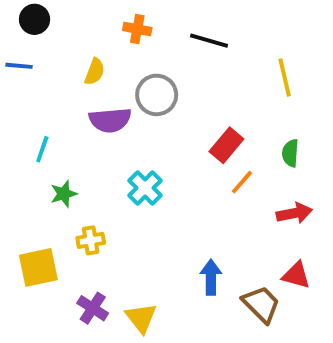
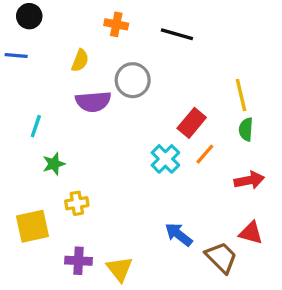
yellow line: (285, 77) -> (241, 95), moved
cyan cross: (145, 188) -> (165, 159), moved
blue arrow: (211, 277) -> (179, 234), turned -52
purple cross: (93, 308) -> (78, 261), turned -30

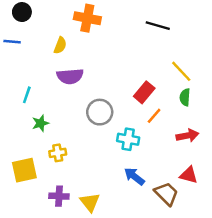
orange cross: (116, 24) -> (87, 18), size x1.5
black line: (177, 34) -> (158, 26), moved
gray circle: (133, 80) -> (100, 112), moved
yellow line: (241, 95) -> (181, 71), turned -30
cyan cross: (165, 159) -> (128, 139), moved, turned -35

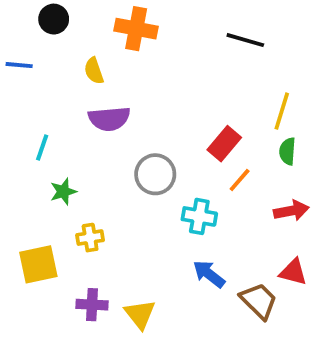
black circle: (22, 12) -> (54, 19), moved
yellow semicircle: (60, 45) -> (94, 71), turned 140
yellow line: (181, 71) -> (282, 111), turned 60

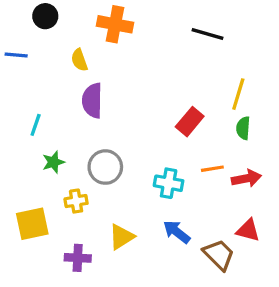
purple semicircle: (109, 119) -> (92, 101), turned 96
gray circle: (155, 174) -> (105, 167), moved
orange line: (240, 180) -> (212, 169), moved, turned 40
yellow triangle: (140, 314) -> (122, 237), moved, turned 36

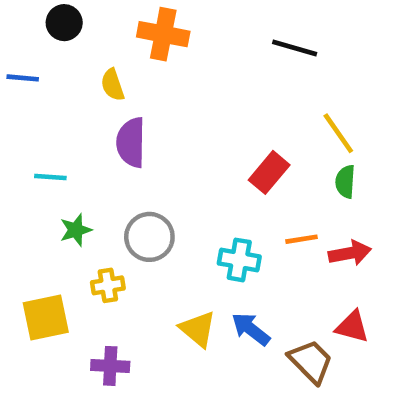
yellow line: (238, 94) -> (338, 133), turned -52
cyan line: (36, 125) -> (50, 177), turned 75
yellow triangle: (122, 237) -> (198, 329), moved, turned -48

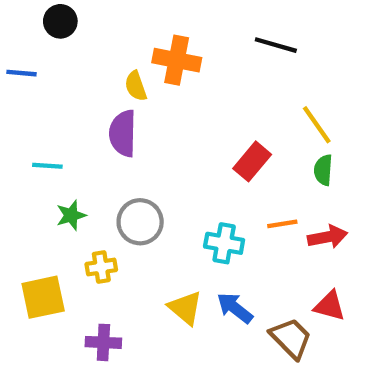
orange cross: (163, 34) -> (177, 60), moved
yellow semicircle: (113, 85) -> (136, 86), moved

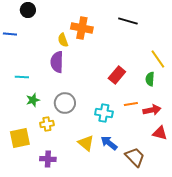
yellow line: (317, 125) -> (158, 59), moved
red triangle: (330, 306) -> (160, 133), moved

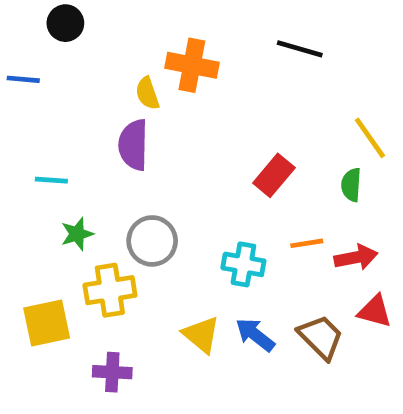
yellow cross: (47, 124) -> (110, 290), size x1.5
brown trapezoid: (135, 157) -> (321, 337), moved

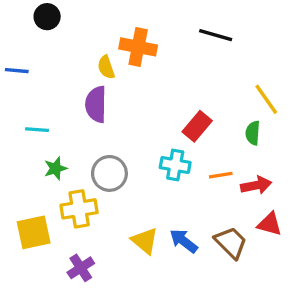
blue line: (23, 79) -> (17, 71), moved
cyan cross: (243, 264) -> (175, 165), moved
purple cross: (112, 372) -> (81, 268), turned -36

